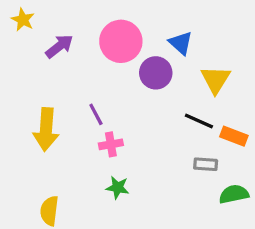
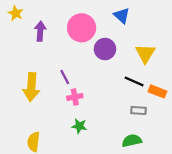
blue triangle: (181, 43) -> (122, 16), moved
purple arrow: (59, 46) -> (40, 31), turned -48
green semicircle: (234, 194) -> (132, 141), moved

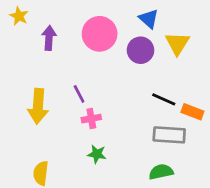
purple circle: (105, 49) -> (141, 50), moved
yellow triangle: (145, 53) -> (177, 43), moved
gray rectangle: (138, 110) -> (169, 135), size x1.6

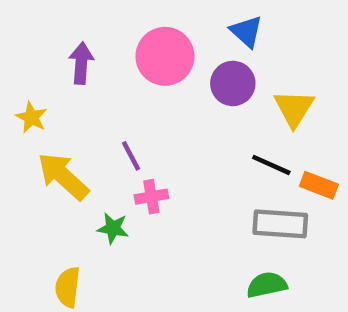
yellow star: (19, 16) -> (31, 117), moved
yellow triangle: (177, 43) -> (294, 108), moved
yellow arrow: (38, 106) -> (63, 176), turned 128
green star: (97, 154) -> (113, 228), moved

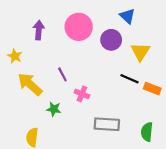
blue triangle: (246, 31) -> (127, 16), moved
pink cross: (151, 197) -> (82, 94), moved, turned 32
gray rectangle: (280, 224) -> (107, 124), moved
green semicircle: (267, 285) -> (147, 132), moved, turned -72

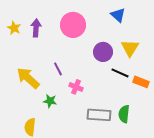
purple circle: (111, 40) -> (103, 52), moved
yellow star: (15, 56) -> (14, 28), moved
green semicircle: (147, 132) -> (124, 114), moved

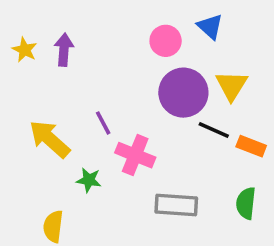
pink circle: (73, 25) -> (166, 41), moved, size x0.7
purple circle: (103, 52) -> (183, 93), size x1.4
pink cross: (76, 87) -> (135, 155), size x1.5
green semicircle: (124, 114) -> (246, 203), moved

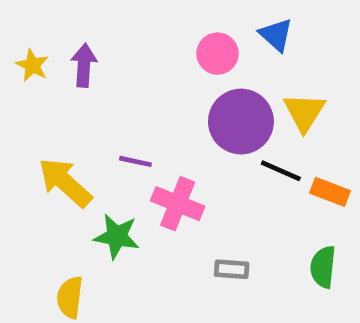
purple line: (103, 123) -> (135, 161), turned -50
green star: (89, 180) -> (117, 236), size x1.4
gray rectangle: (176, 205) -> (232, 269), size x0.6

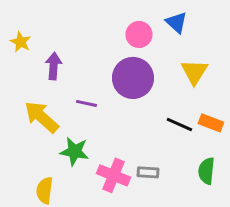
purple arrow: (84, 65) -> (54, 66), moved
purple circle: (241, 122) -> (133, 78), moved
black line: (281, 171) -> (179, 124), moved
pink cross: (178, 204) -> (114, 175), moved

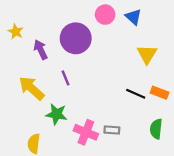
pink circle: (139, 34) -> (105, 15), moved
purple arrow: (54, 66) -> (41, 50), turned -30
purple circle: (133, 78) -> (76, 38), moved
purple line: (87, 103) -> (65, 78), turned 56

